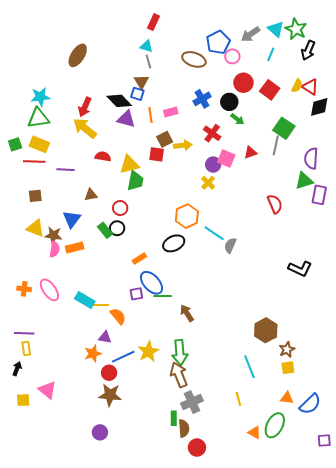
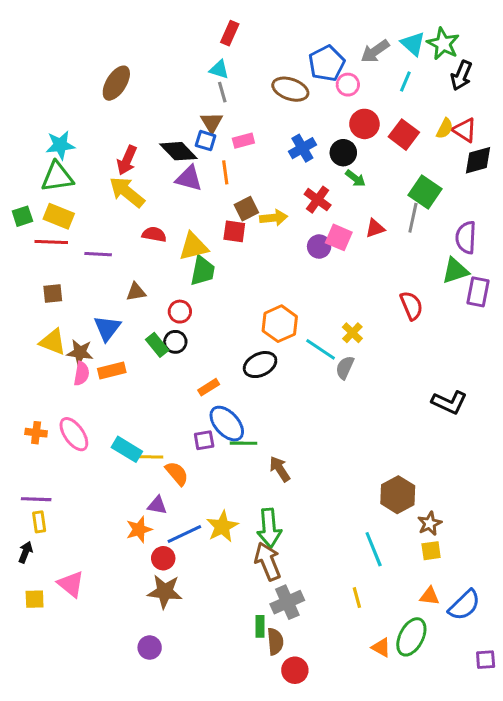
pink rectangle: (171, 112) -> (243, 141), moved
yellow cross: (208, 183) -> (352, 333), moved

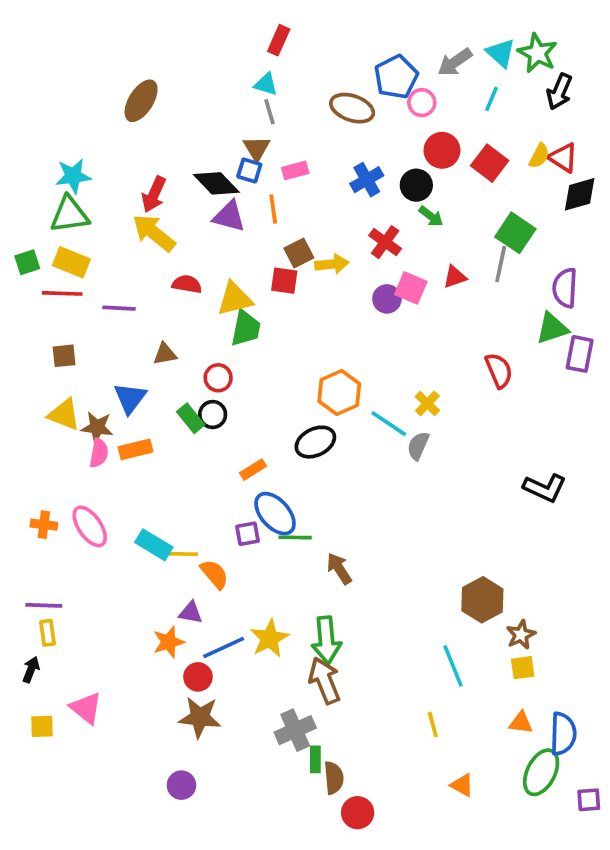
gray cross: (287, 602) -> (295, 730), moved
blue semicircle: (464, 605) -> (563, 734), turned -44
green ellipse: (411, 637) -> (541, 772), moved

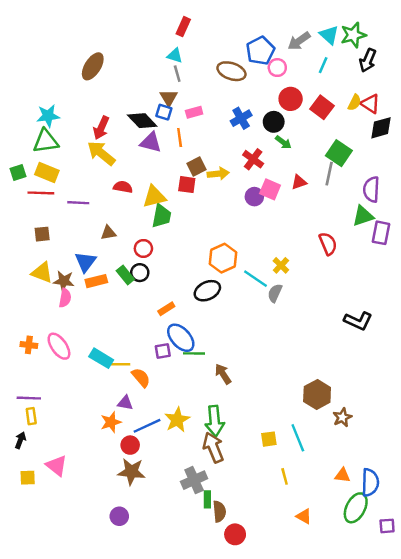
green star: (537, 53) -> (353, 35), turned 30
orange rectangle: (136, 449) -> (96, 281), moved
yellow square: (523, 668) -> (269, 439), moved

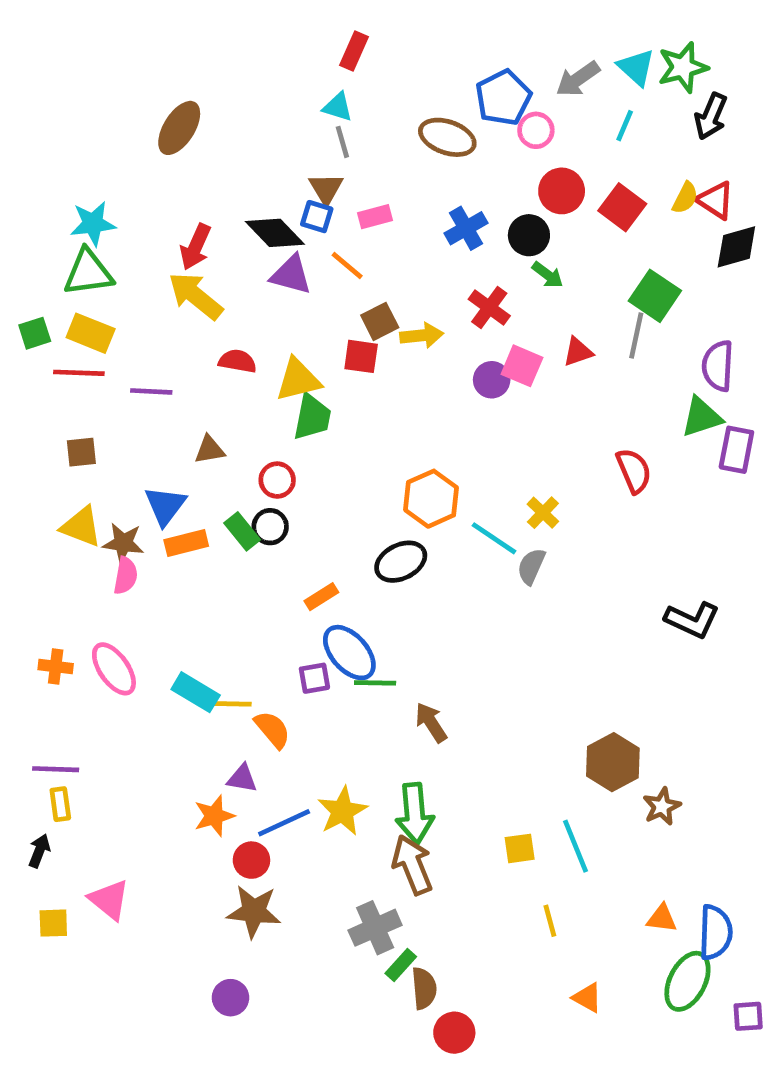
orange line: (180, 138) -> (347, 266), turned -42
green rectangle: (207, 499) -> (401, 965), turned 42

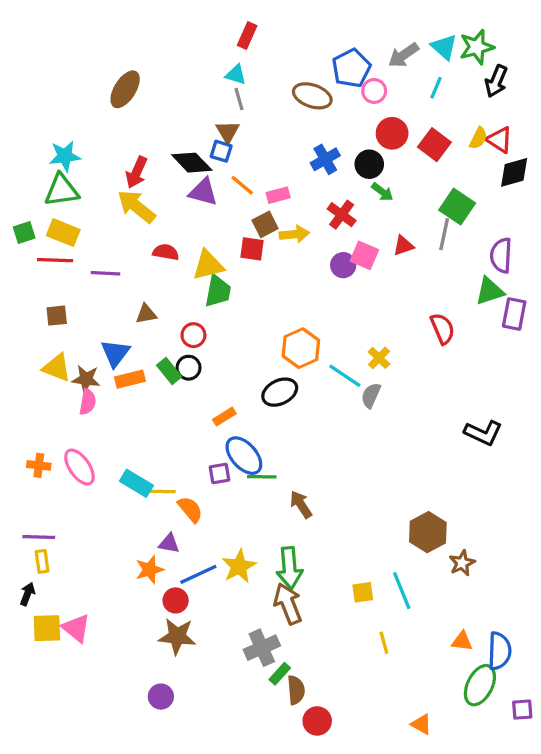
pink rectangle: (375, 217) -> (278, 195), moved
yellow square: (53, 923) -> (47, 628), moved, size x1.4
orange triangle: (587, 998) -> (421, 724), moved

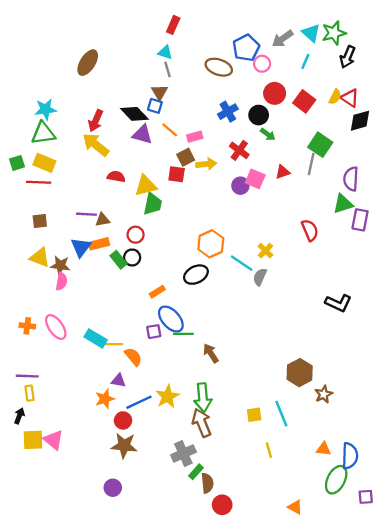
purple line: (106, 273) -> (87, 214), moved
orange rectangle: (130, 379) -> (99, 244), moved

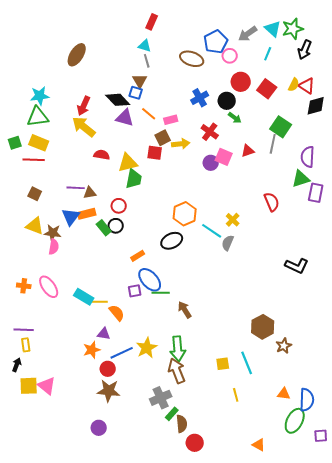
brown square: (40, 221) -> (35, 194), turned 32

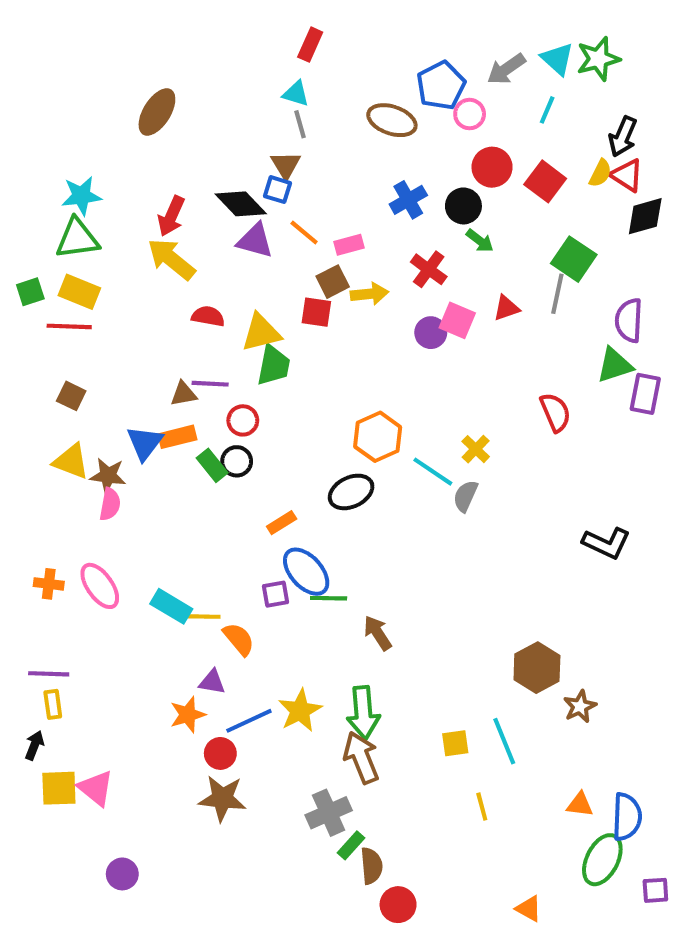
black arrow: (305, 50) -> (623, 136), moved
purple line: (76, 188) -> (210, 384), moved
purple circle: (99, 428) -> (122, 874), moved

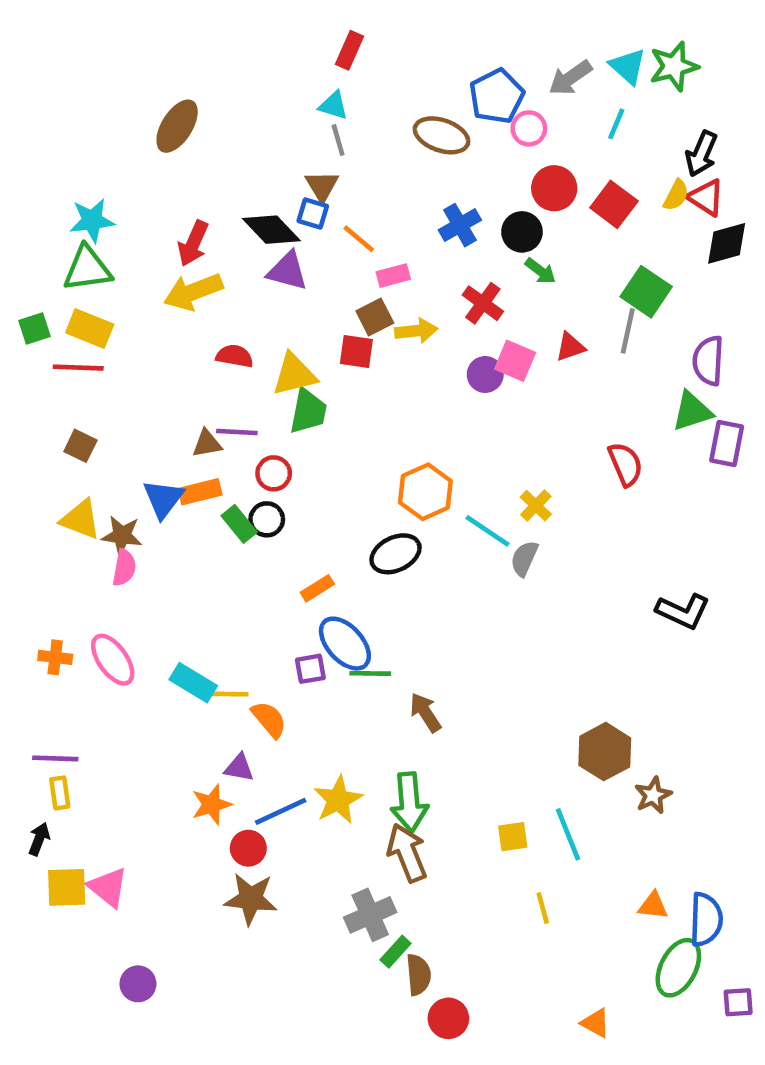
orange line: (304, 233) -> (359, 239), moved
yellow arrow: (171, 259) -> (193, 292), turned -60

